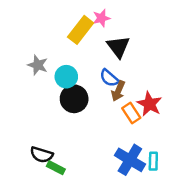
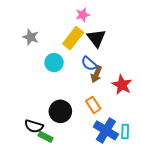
yellow rectangle: (81, 30) -> (73, 38), moved
gray star: (38, 65) -> (31, 37), moved
black circle: (74, 99) -> (60, 111), moved
orange rectangle: (131, 113) -> (93, 105), moved

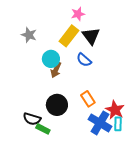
brown arrow: (96, 74) -> (56, 70), moved
red star: (122, 85) -> (115, 110), moved

